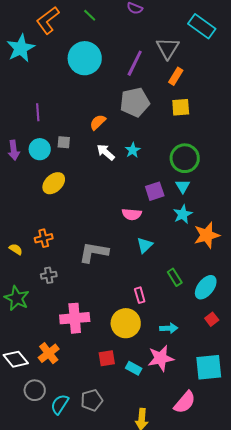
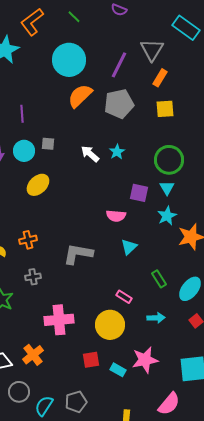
orange semicircle: (98, 122) -> (80, 96), moved, size x1.5
purple square: (155, 191) -> (139, 193), turned 30
pink rectangle: (140, 295) -> (124, 297), turned -42
cyan arrow: (169, 328) -> (156, 318), moved

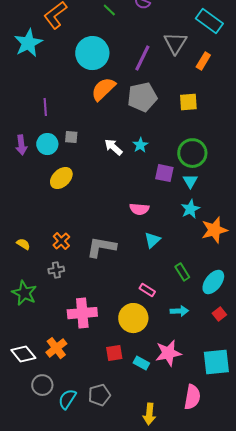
green line: (74, 17) -> (109, 10), moved
orange rectangle: (160, 78) -> (203, 61), moved
purple square: (139, 193) -> (164, 173), moved
orange cross: (28, 240) -> (61, 241), moved, turned -30
pink semicircle: (169, 404) -> (192, 397), turned -30

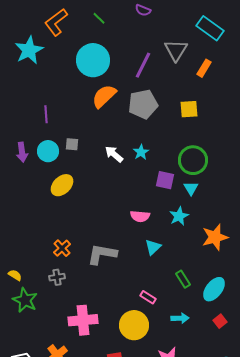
green line: (109, 10) -> (99, 18), moved
cyan star: (190, 209) -> (179, 216), moved
yellow semicircle: (23, 244) -> (15, 275), moved

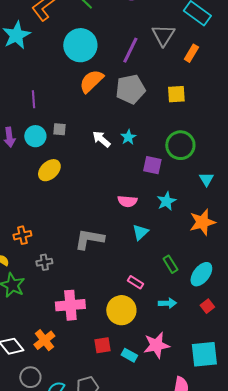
cyan triangle: (191, 188) -> (206, 179), moved
orange cross: (62, 248) -> (22, 235), moved, turned 30

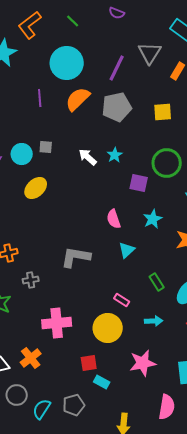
purple line: (33, 99) -> (40, 98), moved
pink semicircle: (127, 201) -> (114, 219), turned 66
cyan rectangle: (129, 355) -> (102, 382), moved

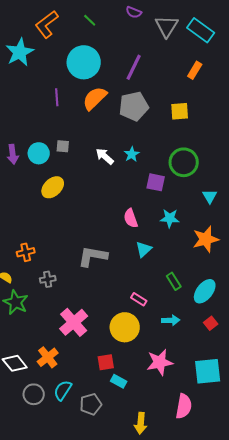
gray triangle: (150, 53) -> (167, 26), moved
cyan star: (153, 219) -> (170, 218), turned 30
pink cross: (57, 323) -> (74, 322), turned -36
cyan semicircle: (42, 409) -> (63, 390), moved

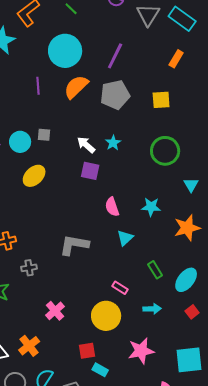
purple square: (156, 182) -> (90, 171), moved
pink cross: (74, 322) -> (55, 311), size x0.7

